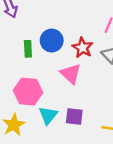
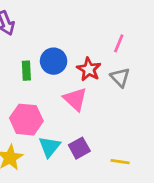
purple square: (74, 116) -> (79, 148), turned -36

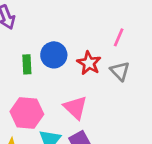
pink triangle: (75, 99) -> (75, 108), moved

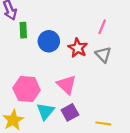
green rectangle: (27, 64) -> (23, 30), moved

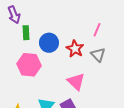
pink triangle: (67, 85) -> (76, 82), moved
pink hexagon: (27, 89) -> (29, 65), moved

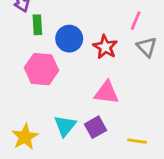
gray triangle: (98, 55) -> (147, 47), moved
pink triangle: (76, 82) -> (107, 93), turned -36

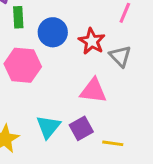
gray triangle: (147, 47) -> (120, 56), moved
yellow line: (137, 141) -> (113, 143), moved

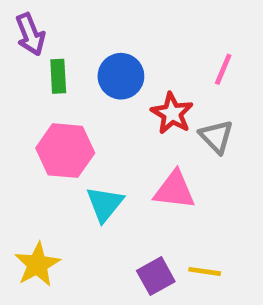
blue circle: (53, 32) -> (121, 76), moved
cyan triangle: (48, 127) -> (105, 204), moved
purple square: (81, 128) -> (156, 276), moved

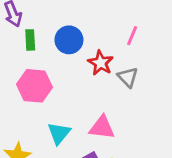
pink triangle: (174, 190) -> (102, 127), moved
cyan triangle: (105, 204) -> (59, 133), moved

